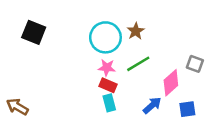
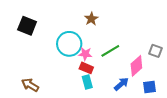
brown star: (136, 31) -> (91, 19), moved
cyan circle: (105, 37) -> (69, 44), moved
brown arrow: (17, 107) -> (30, 85), moved

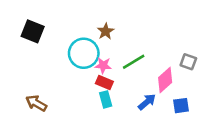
brown star: (91, 19) -> (106, 31), moved

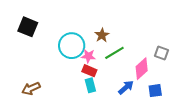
brown star: (106, 31) -> (102, 35), moved
brown arrow: (36, 103) -> (31, 88), turned -54

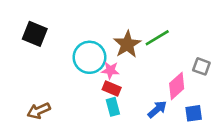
brown star: (102, 35) -> (127, 44), size x1.5
green line: (114, 53) -> (157, 38), moved

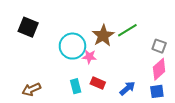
gray square: (201, 66) -> (159, 46), moved
pink diamond: (177, 86) -> (159, 69), moved
red rectangle: (112, 89) -> (98, 83), moved
cyan rectangle: (113, 107) -> (76, 86), moved

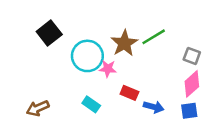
black square: (28, 27) -> (49, 33), moved, turned 30
red rectangle: (98, 83) -> (129, 93), moved
cyan rectangle: (76, 86) -> (91, 104), turned -40
blue arrow: (127, 88) -> (154, 107), turned 56

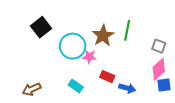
green line: (154, 37) -> (127, 30), turned -48
blue square: (189, 111) -> (164, 85), moved

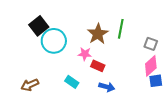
cyan circle: (73, 46) -> (54, 41), moved
red rectangle: (107, 77) -> (98, 66), moved
blue arrow: (127, 88) -> (107, 87), moved

